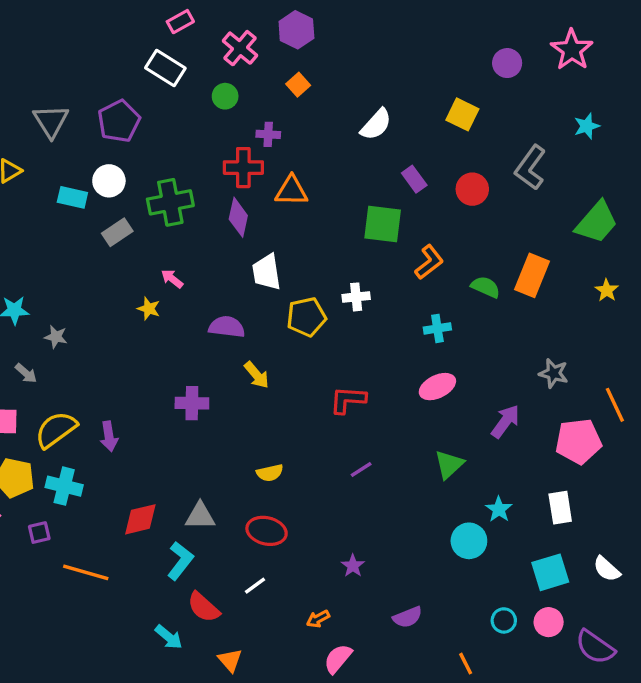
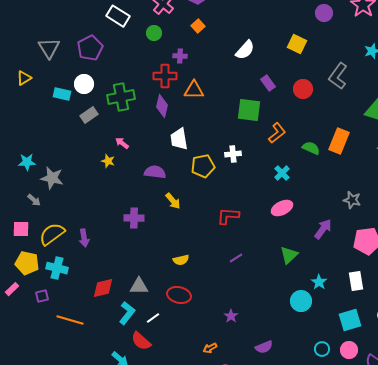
cyan cross: (437, 328) -> (282, 173), turned -35
gray star: (56, 337) -> (52, 178), size x1.6
white line: (255, 586) -> (153, 318), moved

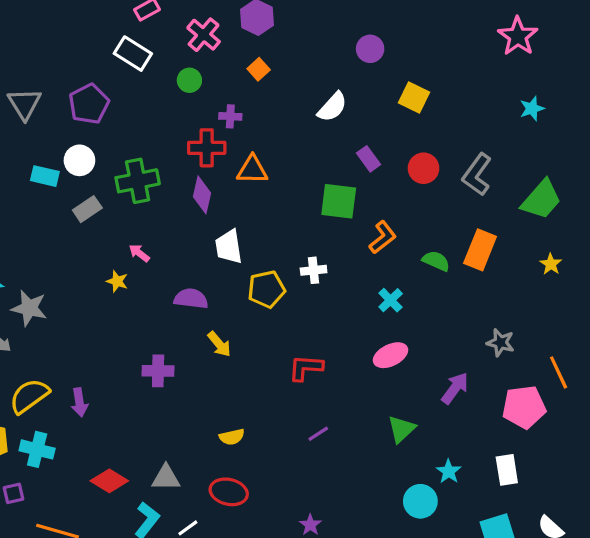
purple circle: (324, 13) -> (370, 49), moved
gray L-shape: (338, 76) -> (477, 175), moved
red diamond: (103, 288) -> (109, 481), turned 45

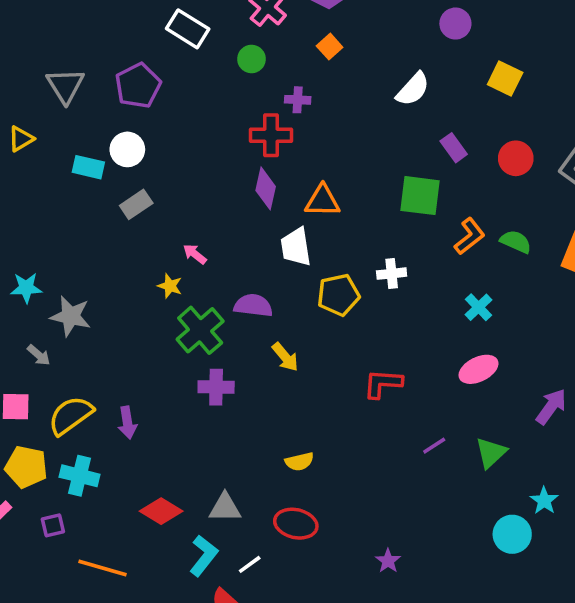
orange triangle: (252, 170) -> (322, 201), moved
green cross: (138, 181) -> (200, 330), moved, turned -30
green semicircle: (436, 261) -> (516, 242), moved
purple line: (318, 434) -> (434, 446), moved

